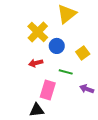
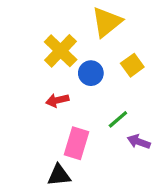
yellow square: (83, 53) -> (132, 65), moved
green line: (66, 72) -> (118, 119), moved, turned -56

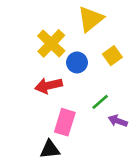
red arrow: (57, 100) -> (48, 86), size x1.4

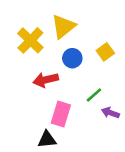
yellow triangle: (91, 19) -> (63, 26), moved
yellow cross: (51, 43) -> (30, 40), moved

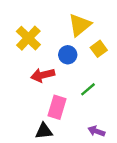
yellow triangle: (63, 26) -> (80, 25), moved
purple arrow: (110, 113) -> (96, 131), moved

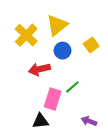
yellow triangle: (80, 25) -> (57, 25), moved
green line: (88, 89) -> (72, 87), moved

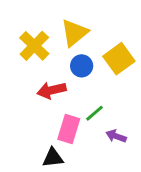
yellow square: (91, 45) -> (119, 59), size x1.5
purple arrow: (89, 121) -> (116, 136), moved

